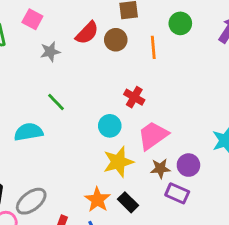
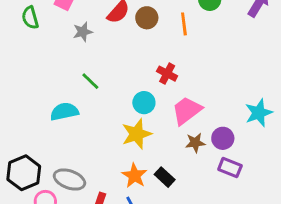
yellow star: (118, 162) -> (137, 134), moved
purple rectangle: (177, 193) -> (230, 167), moved
gray ellipse: (31, 201) -> (69, 179), turned 60

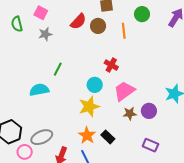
gray star: (83, 32) -> (45, 34), moved
green line: (90, 81) -> (58, 69), turned 72
purple rectangle: (230, 167) -> (150, 145), moved
gray ellipse: (69, 179) -> (42, 137), turned -45

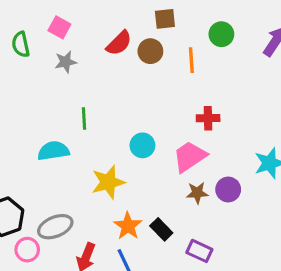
red cross: (111, 65) -> (208, 118), moved, turned -32
green line: (58, 69) -> (84, 118), turned -32
yellow star: (89, 107) -> (108, 182), moved
purple rectangle: (150, 145) -> (199, 251), moved

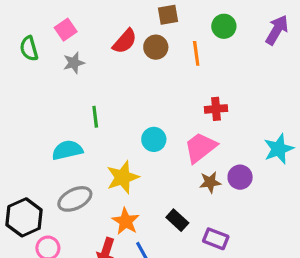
pink square: (59, 27) -> (66, 30), turned 30
orange star: (128, 226) -> (126, 221), moved
gray ellipse: (55, 227) -> (75, 199), moved

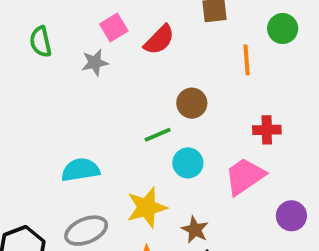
pink square: (66, 30) -> (114, 28), moved
brown circle: (156, 47) -> (192, 103), moved
green line: (95, 117) -> (158, 135), moved, turned 70
brown star: (210, 182) -> (195, 230), moved, turned 30

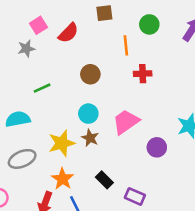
red cross: (267, 130) -> (143, 74), moved
green line: (158, 135) -> (42, 88), moved
brown star: (195, 230) -> (90, 138), moved

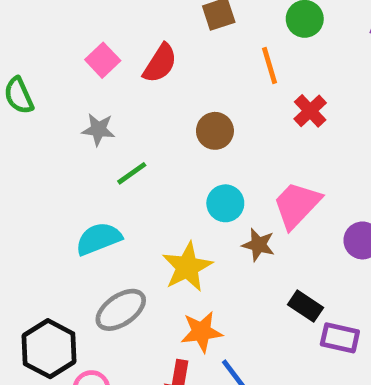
gray star: (26, 49) -> (98, 129), moved, turned 30
red cross: (143, 74) -> (310, 111), turned -30
brown star: (90, 138) -> (258, 245), moved
orange star: (62, 179) -> (202, 332), turned -30
black rectangle: (104, 180) -> (306, 306), moved

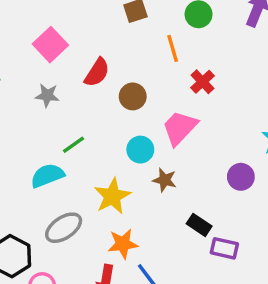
pink square: (103, 60) -> (50, 45), size x1.4
red semicircle: (160, 63) -> (97, 73), moved
green line: (132, 173) -> (74, 145), moved
pink trapezoid: (297, 205) -> (180, 128), moved

